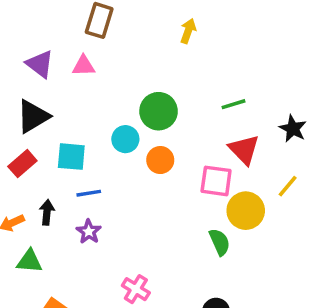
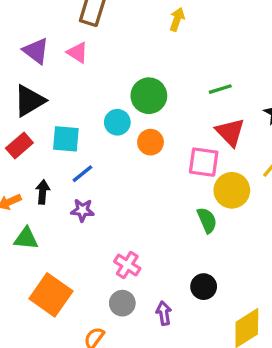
pink triangle: (84, 66) -> (77, 53), turned 35
blue line: (89, 193) -> (82, 174), turned -30
purple star: (89, 232) -> (82, 210), turned -30

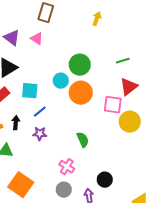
red triangle: (230, 132) -> (129, 87), turned 36
orange circle: (151, 142) -> (81, 93), size x1.5
green semicircle: (207, 220) -> (83, 140), moved
black circle: (204, 287) -> (105, 180), moved

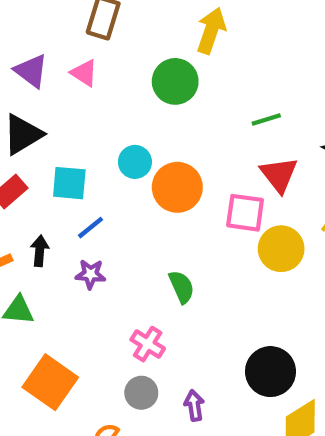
yellow arrow: (97, 19) -> (211, 31), size x1.5
green circle: (80, 65) -> (175, 81), moved
red triangle: (129, 87) -> (279, 175), turned -30
black circle: (105, 180) -> (270, 372), moved, size x1.5

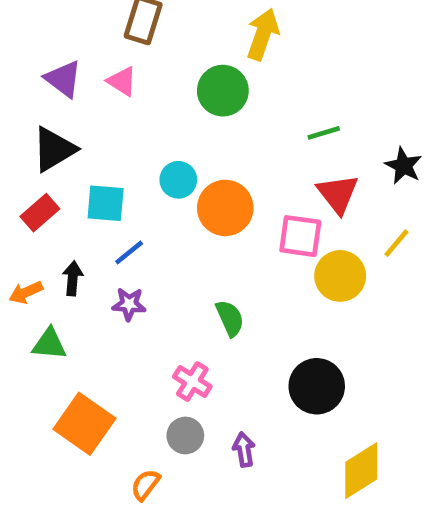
black circle: (270, 372) -> (317, 386), moved

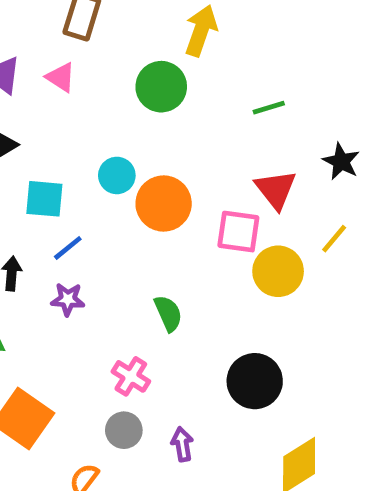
green line: (324, 133) -> (269, 108), moved

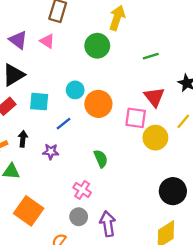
blue line: (68, 248) -> (64, 124), moved
black circle: (255, 381) -> (173, 191), moved
purple arrow: (182, 444) -> (108, 224), size x1.5

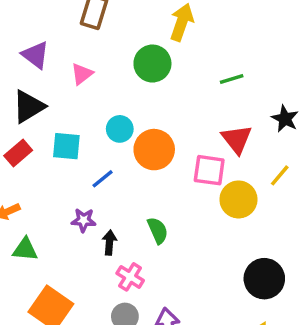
pink triangle: (47, 41) -> (82, 74), moved, turned 49
black arrow: (23, 139) -> (109, 243), moved

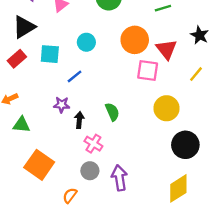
orange circle: (154, 150) -> (135, 40), moved
yellow circle: (238, 199) -> (167, 108), moved

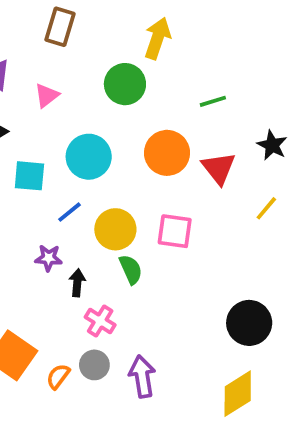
cyan circle: (86, 42) -> (89, 157), size x1.5
pink square: (148, 71) -> (175, 231), moved
yellow circle: (167, 108) -> (115, 229), moved
orange semicircle: (70, 195) -> (58, 376), moved

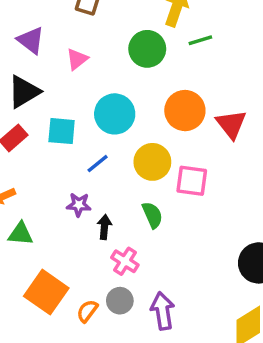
green line: (213, 101) -> (200, 40), moved
yellow circle: (115, 229) -> (152, 162), moved

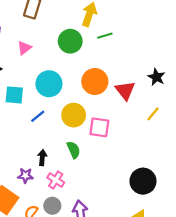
purple star: (79, 205) -> (25, 176), moved

